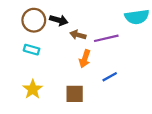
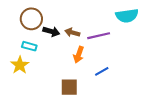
black arrow: (59, 20) -> (51, 31), moved
yellow star: (33, 89) -> (20, 65), moved

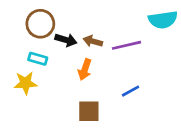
orange arrow: (79, 55) -> (85, 70), moved
yellow star: (20, 65) -> (26, 83), turned 30

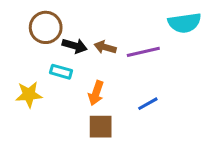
cyan rectangle: (38, 59) -> (61, 72), moved
orange arrow: (85, 70) -> (96, 93), moved

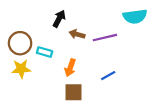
brown circle: (46, 27) -> (20, 43), moved
black arrow: (75, 46) -> (59, 19), moved, turned -78

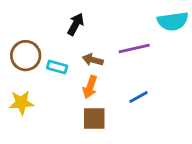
brown arrow: (77, 34) -> (93, 60), moved
yellow star: (21, 69) -> (21, 103), moved

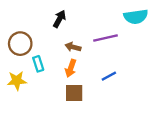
cyan rectangle: (57, 67) -> (38, 64), moved, turned 56

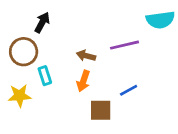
black arrow: (59, 19) -> (42, 22), moved
brown square: (74, 93) -> (101, 110), moved

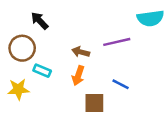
black arrow: (42, 22) -> (40, 21), turned -72
cyan rectangle: (45, 76) -> (42, 71), turned -49
blue line: (129, 90) -> (121, 84), turned 56

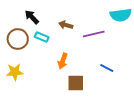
brown arrow: (81, 52) -> (66, 25), moved
cyan rectangle: (42, 71) -> (42, 37), moved
blue line: (121, 84) -> (107, 68), moved

